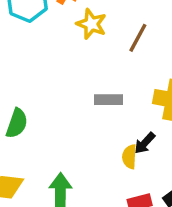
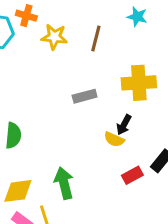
yellow semicircle: (129, 157) -> (114, 139), turned -54

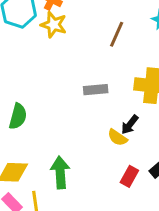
yellow star: (54, 37) -> (54, 25), moved
red rectangle: (132, 175) -> (129, 176), turned -42

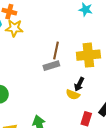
brown line: (117, 34) -> (56, 50), moved

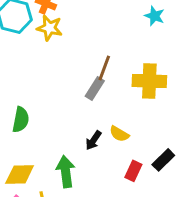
gray rectangle: (51, 66) -> (95, 88), turned -49
black arrow: (79, 84) -> (93, 140), moved

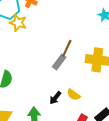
yellow star: (50, 28) -> (18, 23), moved

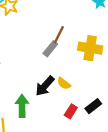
black arrow: (55, 98) -> (45, 86), size x1.5

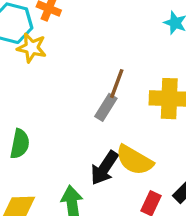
yellow semicircle: (64, 83) -> (134, 160), size x1.6

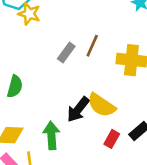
gray rectangle: (106, 107) -> (66, 52), moved

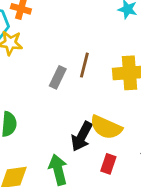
red rectangle: (112, 139) -> (108, 164), moved

